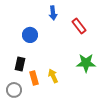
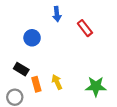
green star: (86, 63) -> (96, 86), moved
black rectangle: (20, 64) -> (21, 69), turned -72

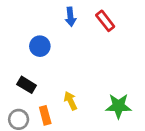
red rectangle: (85, 28) -> (105, 21), moved
orange rectangle: (36, 84) -> (45, 115), moved

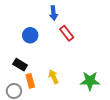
red rectangle: (105, 21) -> (67, 33), moved
orange rectangle: (45, 115) -> (30, 81), moved

